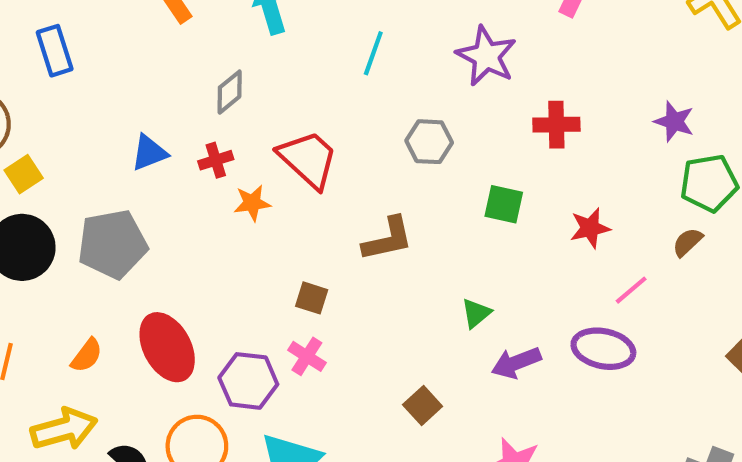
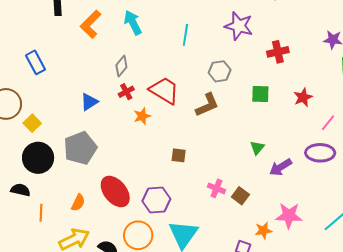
red cross: (216, 160) -> (126, 92), moved
brown L-shape: (388, 239) -> (207, 105), moved
pink cross: (307, 356) -> (216, 188), moved

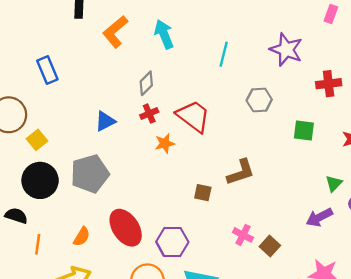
brown L-shape: (207, 105) -> (241, 172), moved
green triangle: (257, 148) -> (334, 183), moved

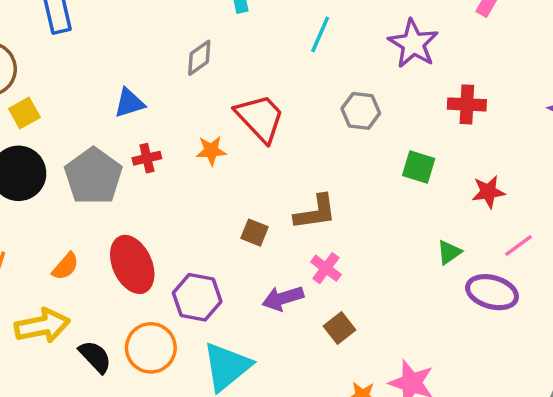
red cross: (149, 114) -> (147, 158), moved
gray pentagon: (90, 174) -> (93, 176), turned -30
purple arrow: (319, 217) -> (283, 298), moved
pink cross: (243, 235) -> (326, 268), moved

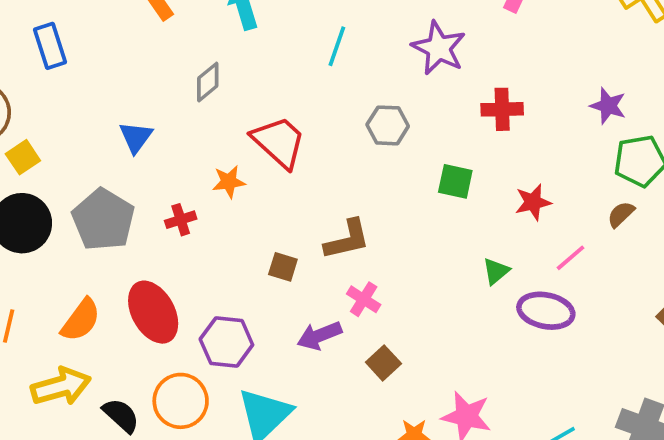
blue triangle: (129, 103) -> (136, 137), turned -32
red cross: (147, 158) -> (181, 220), moved
orange semicircle: (65, 266) -> (81, 320), size x1.4

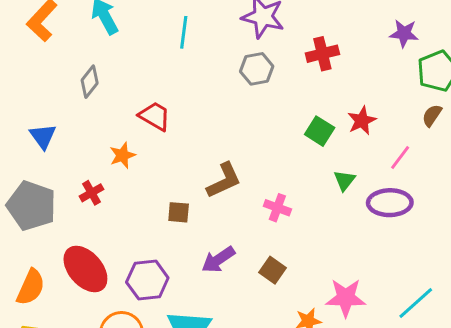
gray hexagon: (388, 125) -> (257, 69), moved
red trapezoid: (279, 142) -> (155, 116), size x0.7
green square: (455, 181) -> (320, 131), moved, turned 32
pink cross: (364, 299) -> (277, 208), moved

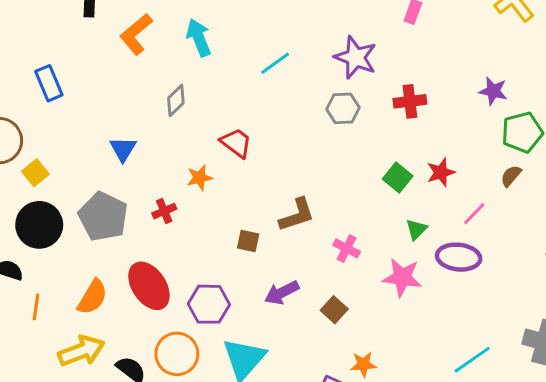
cyan line: (184, 32) -> (275, 63), turned 40
pink star: (346, 298) -> (402, 277), moved

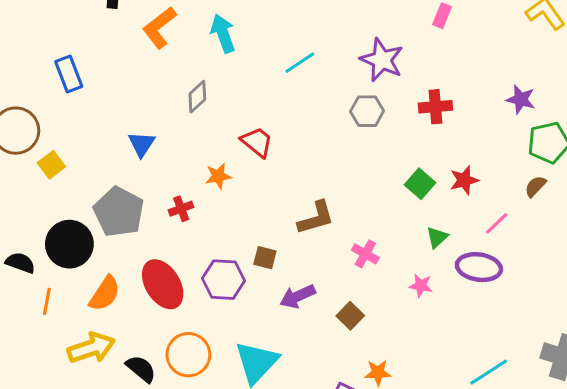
black circle: (39, 225) -> (69, 244), moved
brown square: (248, 241) -> (265, 258), moved
pink star: (402, 277) -> (421, 286), size x0.6
purple hexagon: (209, 304) -> (223, 280), moved

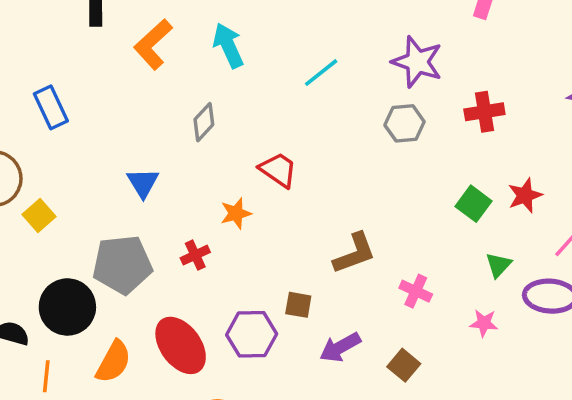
gray pentagon: (119, 212) -> (122, 265), turned -30

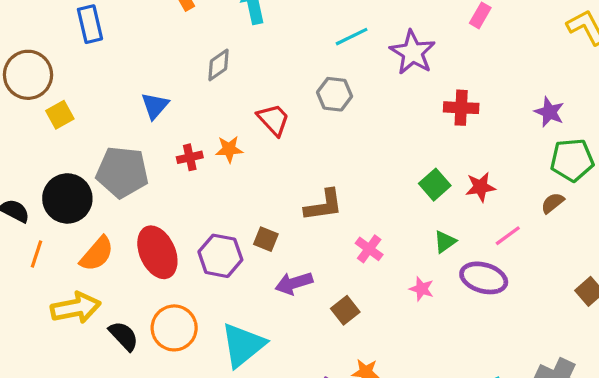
cyan line: (321, 73) -> (352, 37), moved
gray hexagon: (405, 123) -> (335, 94), moved
red cross: (195, 255) -> (190, 157), moved

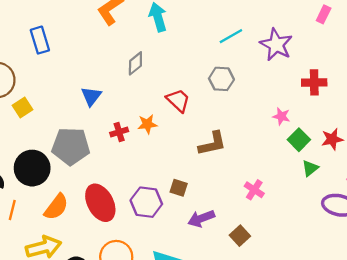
brown L-shape: (324, 205) -> (212, 144), moved
green triangle: (445, 242) -> (310, 168), moved
pink star: (422, 289) -> (281, 116), moved

